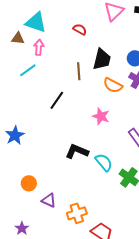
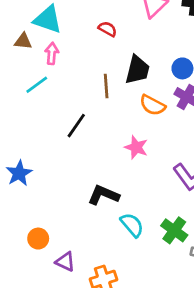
cyan semicircle: (104, 162) -> (132, 225), moved

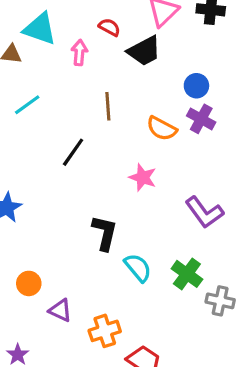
red semicircle: (108, 29) -> (109, 27), moved
pink arrow: (52, 53) -> (79, 53), moved
black trapezoid: (138, 70) -> (144, 51), moved, turned 48
black L-shape: (103, 195) -> (105, 233), turned 80

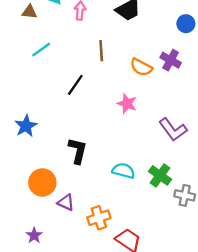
blue circle: (196, 86) -> (186, 24), moved
black L-shape: (105, 233) -> (78, 151), moved
cyan semicircle: (138, 268) -> (124, 171), turned -35
orange circle: (29, 283) -> (42, 182), size x1.5

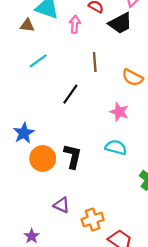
cyan semicircle: (124, 171) -> (116, 147), moved
orange circle: (42, 182) -> (43, 158), moved

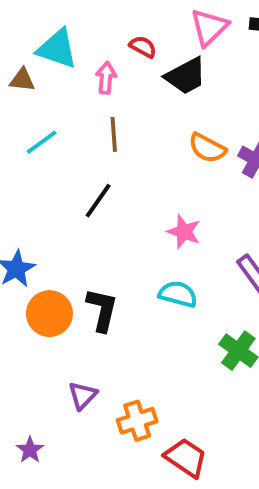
brown line: (95, 62) -> (114, 134), moved
orange semicircle: (132, 78) -> (207, 148), moved
purple triangle: (62, 205) -> (83, 395), turned 49

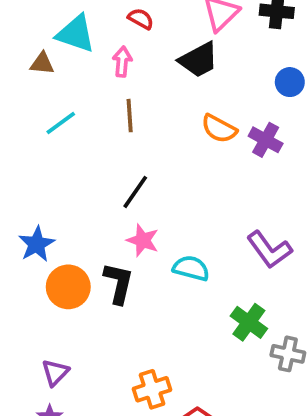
red semicircle: (143, 47) -> (141, 19), moved
black line: (98, 201) -> (135, 192), moved
pink star: (184, 232) -> (143, 240), moved
purple triangle: (83, 395) -> (55, 373), moved

